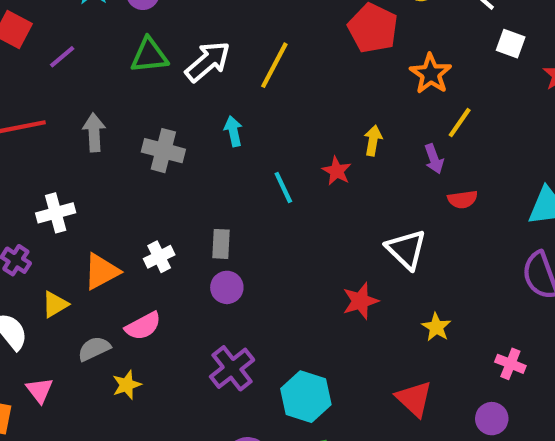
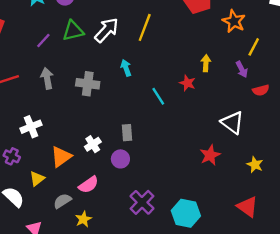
purple line: (62, 57) -> (43, 40), moved
purple circle: (227, 287) -> (120, 159), moved

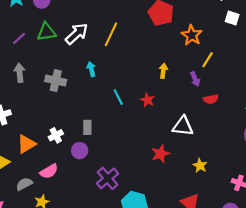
red star: (187, 83) -> (147, 100), moved
white triangle: (232, 123) -> (183, 126), turned -35
purple cross: (142, 202) -> (108, 178), moved

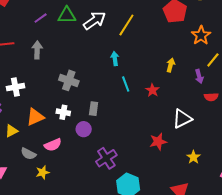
cyan arrow: (91, 69) -> (115, 59), moved
gray cross: (56, 81) -> (69, 80), moved
white triangle: (183, 126) -> (182, 119), turned -40
white cross: (56, 135) -> (63, 112), turned 32
gray semicircle: (24, 184) -> (28, 154), turned -133

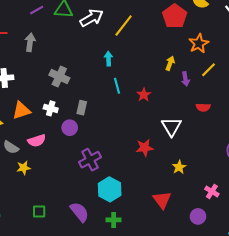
yellow arrow: (171, 65) -> (170, 63), moved
purple arrow: (199, 76) -> (185, 79), moved
white triangle: (182, 119) -> (171, 127), turned -40

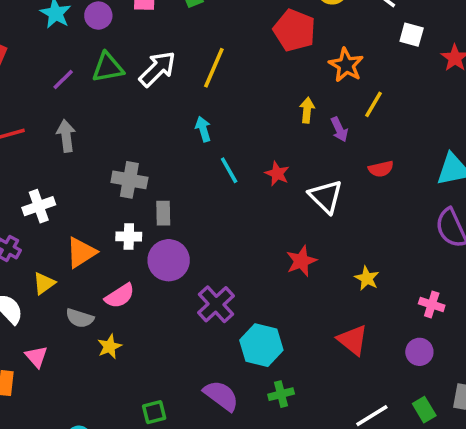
gray rectangle: (82, 108) -> (163, 213), moved
white triangle: (171, 127) -> (326, 196), moved
purple circle: (70, 128) -> (169, 260), size x1.5

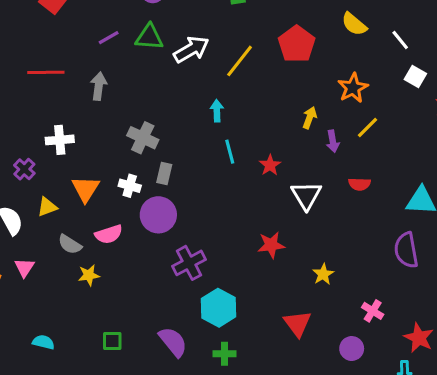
red pentagon: (294, 30) -> (297, 44), moved
orange triangle: (81, 253) -> (86, 189), turned -40

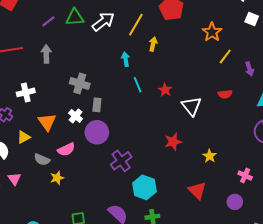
yellow arrow: (310, 118) -> (153, 44), moved
purple arrow: (333, 141) -> (250, 69), moved
white cross: (130, 186) -> (76, 116), turned 32

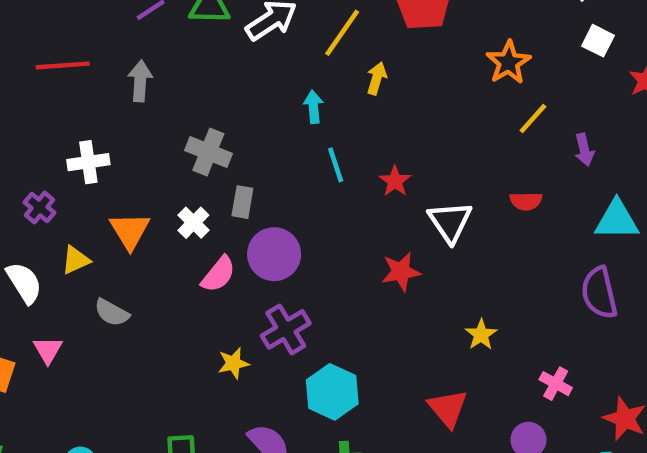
purple circle: (97, 132) -> (274, 254), moved
red star: (173, 142) -> (401, 272), moved
pink semicircle: (66, 149) -> (218, 274), moved, turned -30
yellow star: (57, 178) -> (233, 363), moved

